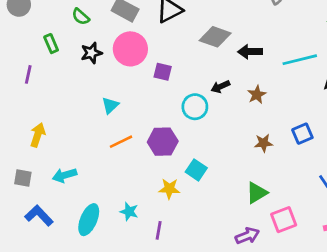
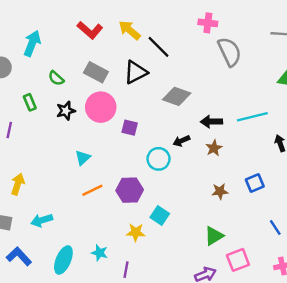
black arrow: (250, 52) -> (211, 122), moved

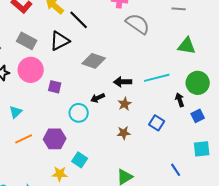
gray semicircle: (230, 52) -> (138, 24), turned -30
blue square: (255, 183) -> (157, 123), moved, turned -35
brown star: (220, 191) -> (124, 133), moved

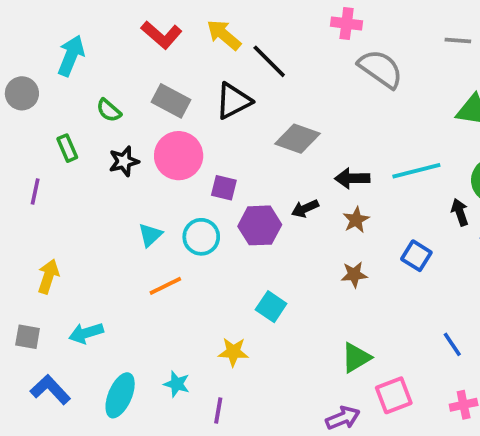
cyan circle: (79, 113) -> (201, 237), moved
purple hexagon: (55, 139) -> (260, 225), moved
cyan square: (80, 160) -> (271, 307), moved

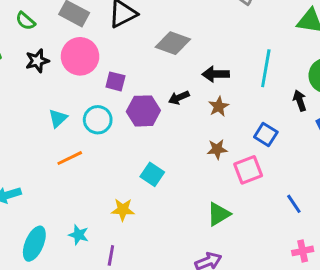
cyan line: (416, 171) -> (266, 68), turned -66
pink square: (394, 395) -> (248, 170), moved

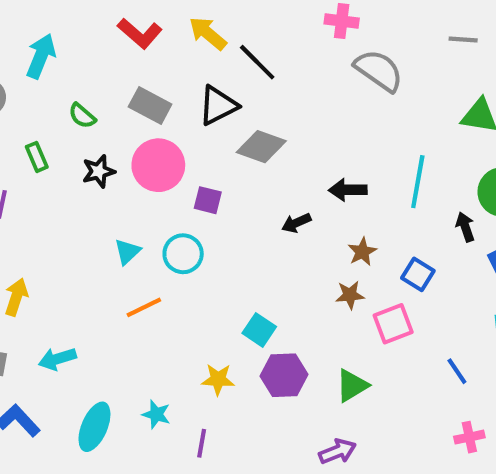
gray diamond: (173, 43) -> (261, 147), moved
brown star: (219, 106) -> (362, 252), moved
purple hexagon: (143, 111) -> (284, 375), moved

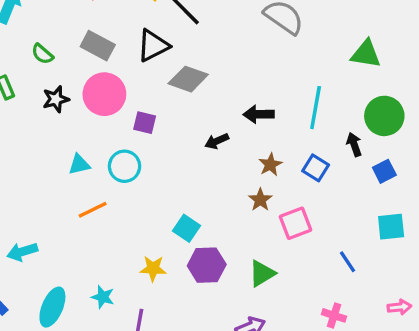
cyan triangle: (127, 252) -> (79, 165), turned 30
blue square: (418, 274) -> (316, 168), moved
brown star: (350, 295) -> (260, 200), turned -30
pink cross: (469, 437) -> (334, 315), moved, turned 30

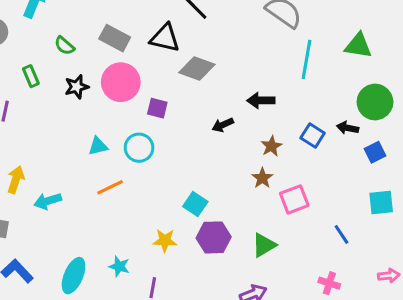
black triangle: (153, 46) -> (165, 38), turned 40
cyan line: (316, 108) -> (306, 59), moved
black arrow: (354, 144) -> (348, 128), turned -60
blue square: (316, 168) -> (313, 135), moved
cyan arrow: (22, 252) -> (48, 201), moved

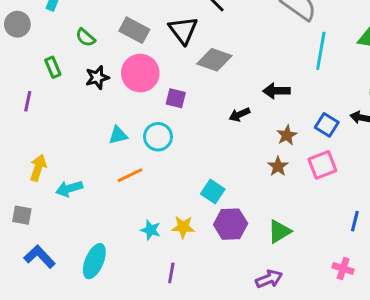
black triangle: (165, 38) -> (183, 30), turned 40
pink square: (294, 199) -> (322, 165), moved
blue line: (341, 234) -> (355, 221), turned 48
cyan star: (119, 266) -> (151, 230), moved

